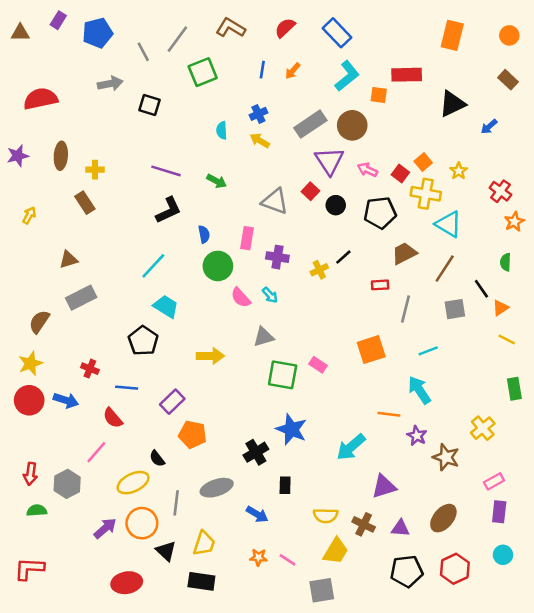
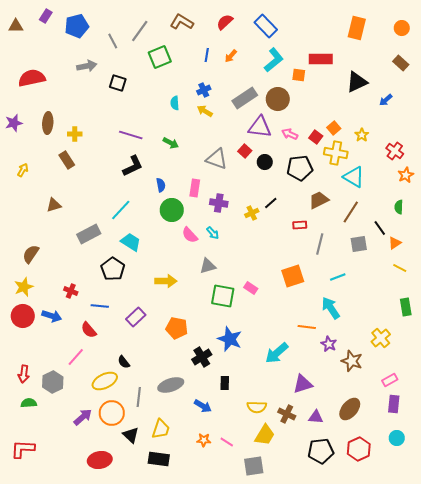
purple triangle: (329, 161) -> (260, 127), turned -50
gray rectangle: (81, 298) -> (89, 234), moved
orange pentagon: (193, 434) -> (177, 328), moved

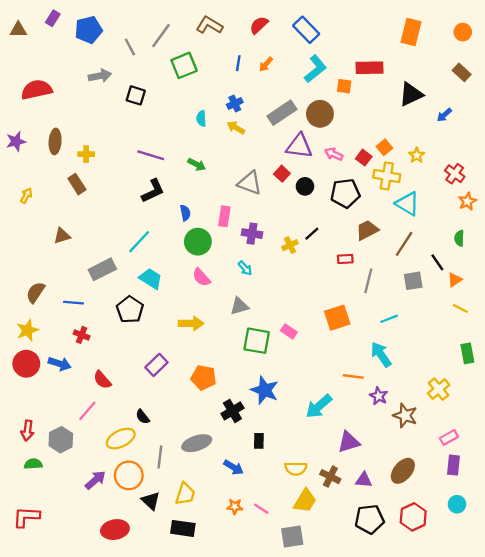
pink semicircle: (190, 235) -> (201, 277), moved
blue line: (100, 306) -> (74, 303), moved

